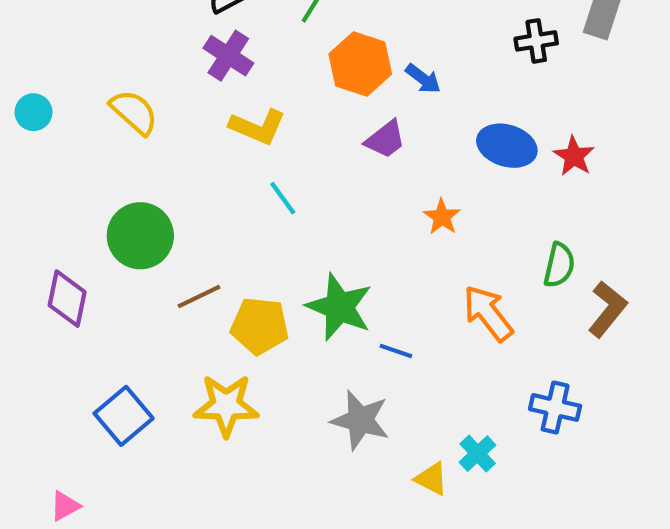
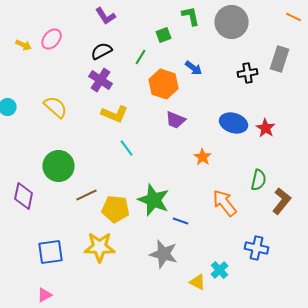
blue arrow: (423, 79) -> (194, 68), moved
purple trapezoid: (385, 139) -> (176, 120), turned 60
blue square: (124, 416) -> (51, 252), turned 32
pink triangle: (65, 506) -> (45, 295), moved

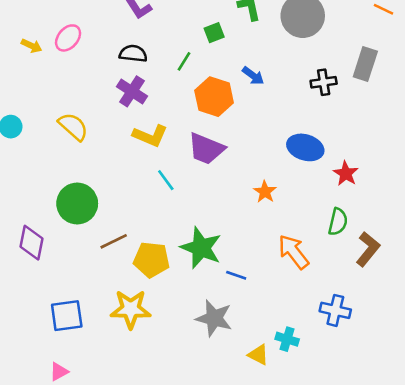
black semicircle: (102, 51) -> (133, 54), turned 35
purple trapezoid: (176, 120) -> (206, 149), moved, size x1.4
red star: (266, 128) -> (346, 174), moved
cyan cross: (220, 270) -> (287, 339), turned -30

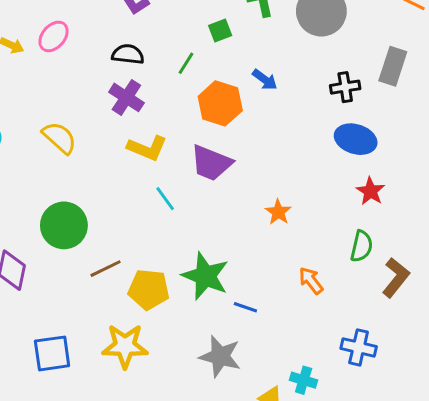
blue ellipse: (305, 147) -> (356, 139), moved
orange arrow: (294, 252) -> (311, 280), size x0.7

